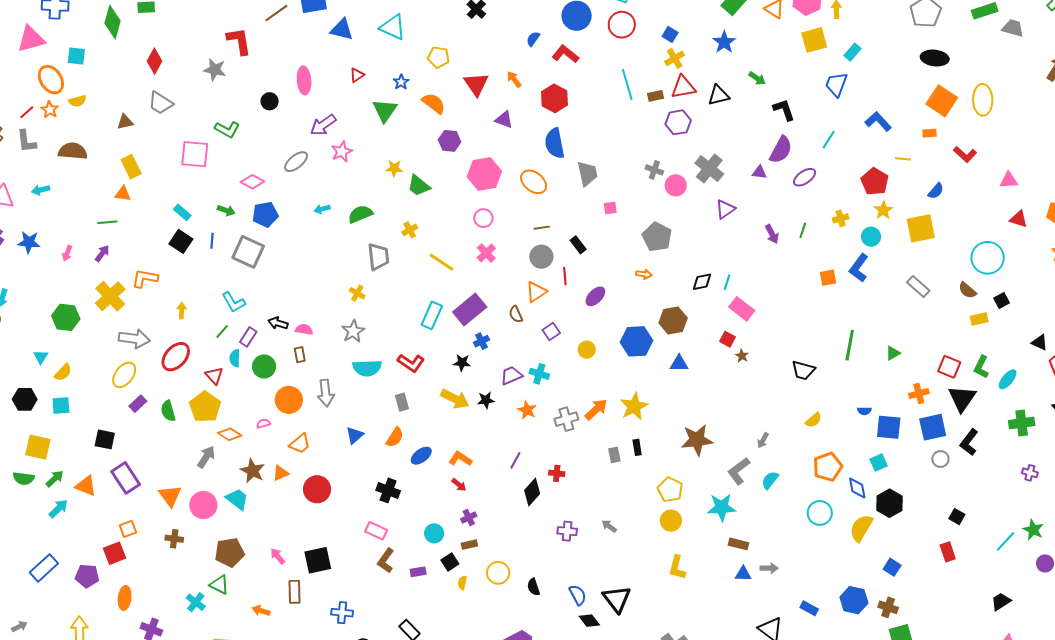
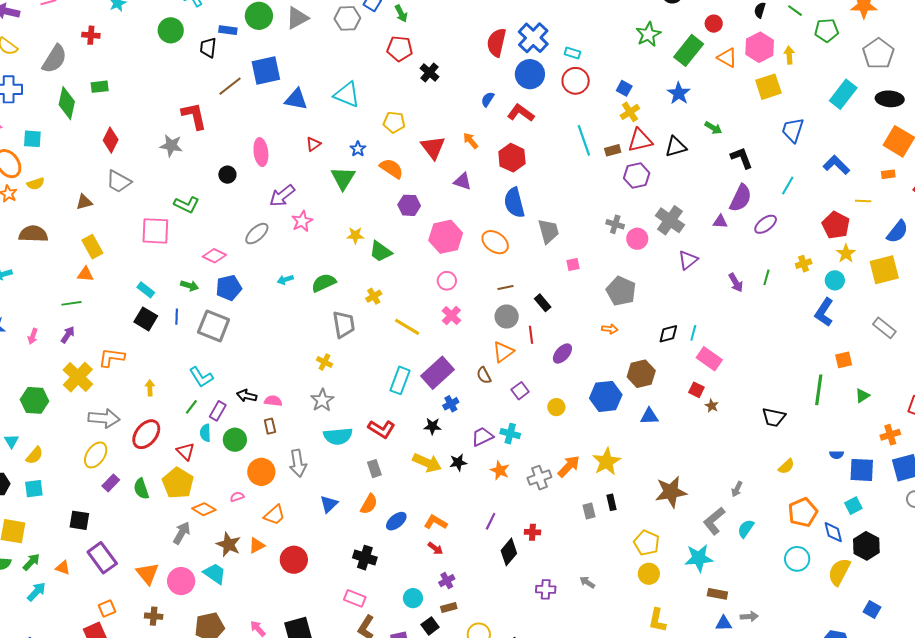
cyan rectangle: (852, 52) -> (843, 94), moved, size x1.6
blue semicircle: (936, 191) -> (897, 232), size x1.4
orange square: (828, 278) -> (844, 360), moved
orange triangle: (86, 486) -> (63, 568), size x0.7

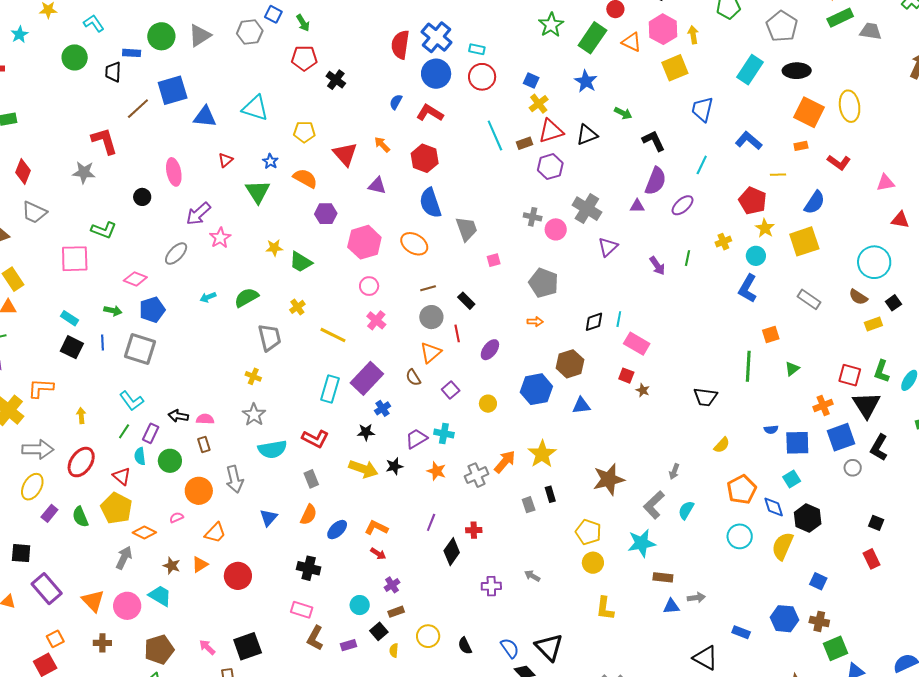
brown star: (229, 544) -> (172, 566), size x0.7

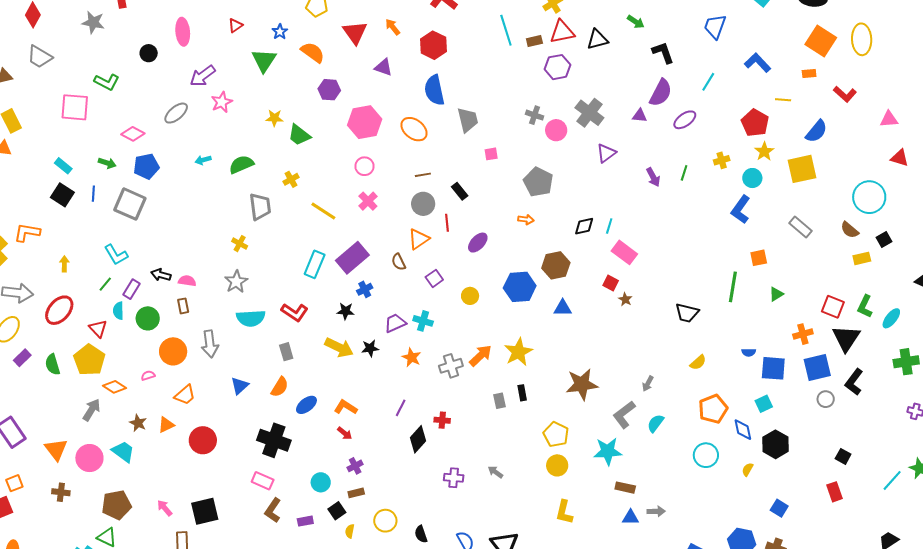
yellow semicircle: (783, 546) -> (748, 469), size x0.5
black cross: (309, 568) -> (274, 440), size x1.4

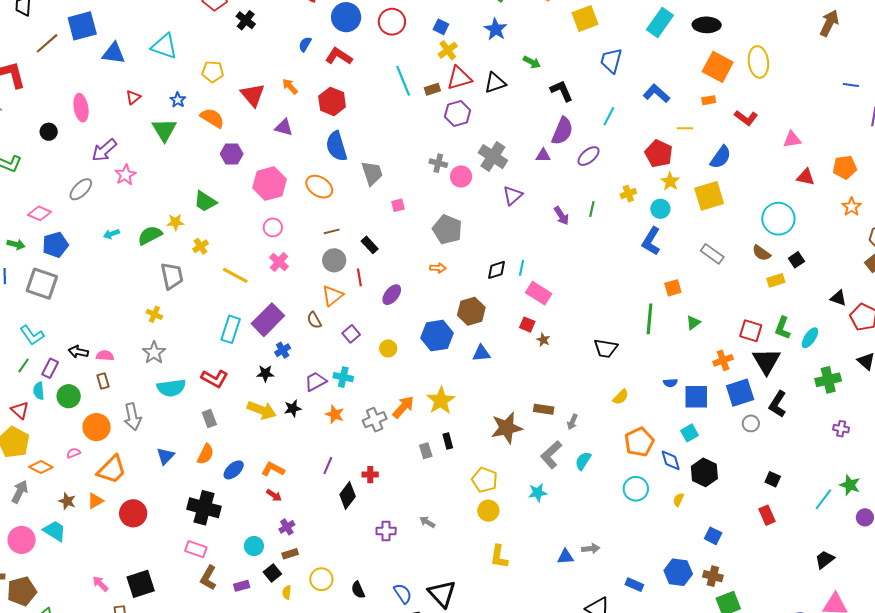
yellow star: (274, 118) -> (175, 222), moved
orange trapezoid: (185, 395) -> (112, 470), size x1.4
cyan star: (608, 451) -> (538, 493), size x0.7
brown rectangle: (625, 488) -> (544, 409), moved
brown pentagon: (116, 505) -> (22, 591), moved

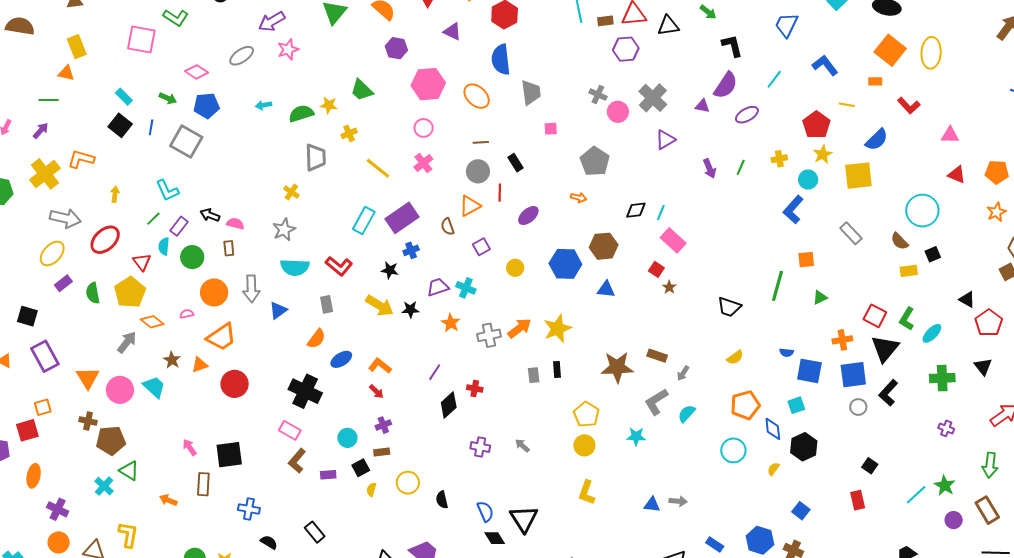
blue triangle: (165, 456) -> (278, 310), moved

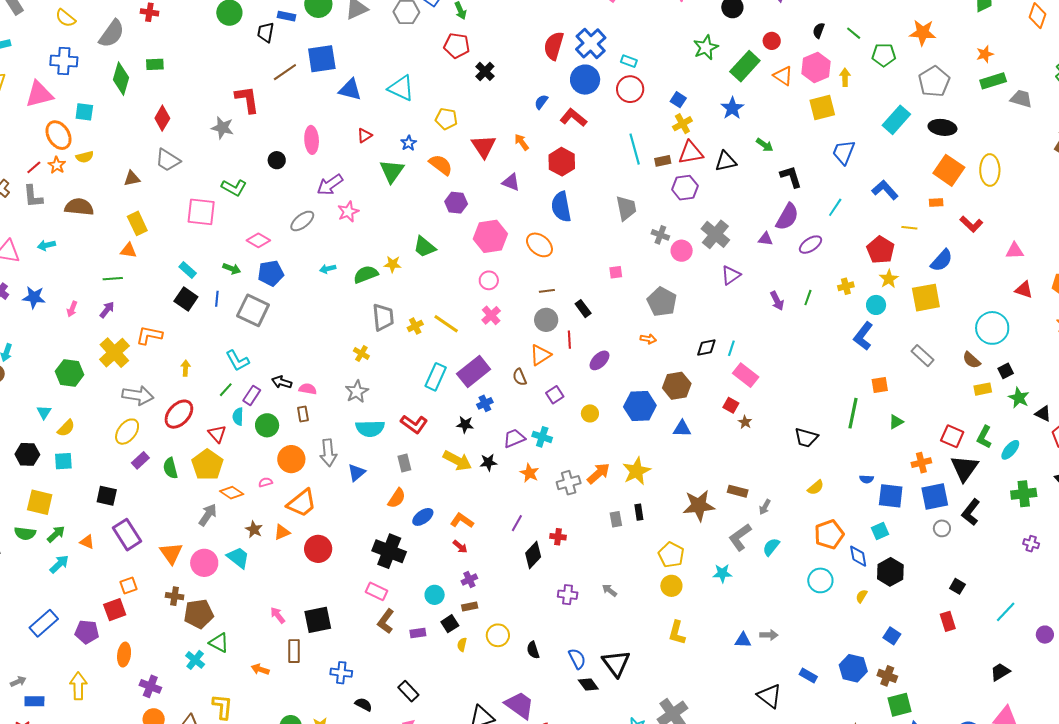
gray trapezoid: (531, 92) -> (626, 208), moved
yellow cross: (349, 133) -> (415, 326), moved
green star: (945, 485) -> (1019, 398), moved

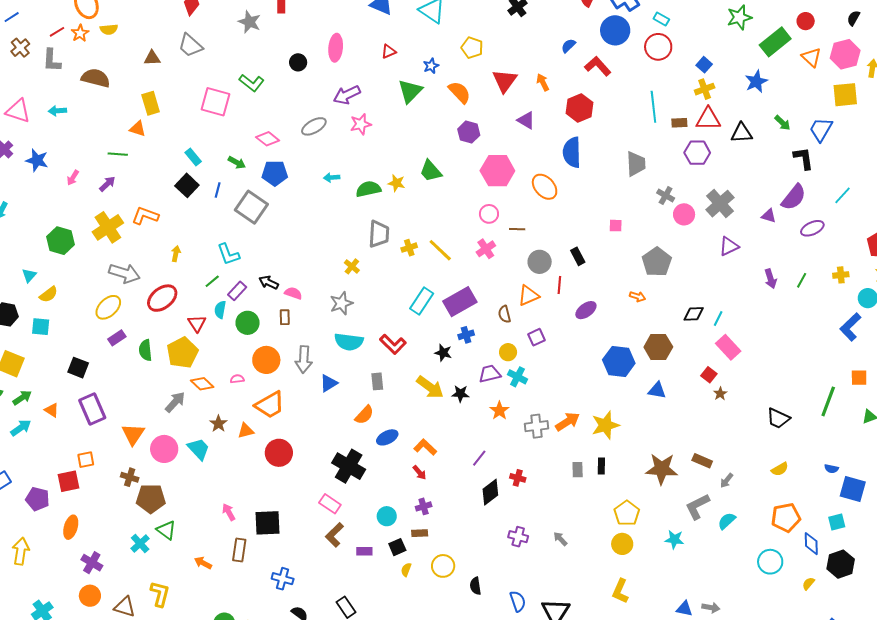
blue trapezoid: (844, 152) -> (821, 129), moved
brown line: (547, 291) -> (517, 229), moved
yellow circle: (590, 413) -> (508, 352), moved

